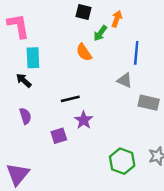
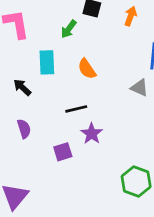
green arrow: (100, 33) -> (69, 29), moved
orange semicircle: (84, 52) -> (87, 69), moved
cyan rectangle: (33, 58) -> (47, 62), moved

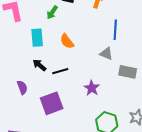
black arrow: (22, 87) -> (39, 65), moved
purple star: (92, 134) -> (92, 88), moved
purple square: (63, 152) -> (52, 103), size x1.6

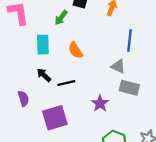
gray rectangle: (128, 72) -> (129, 88), moved

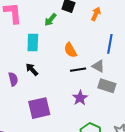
orange semicircle: (75, 50) -> (70, 50), moved
black line: (66, 83) -> (78, 70), moved
purple semicircle: (23, 99) -> (13, 79), moved

